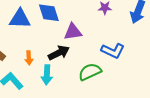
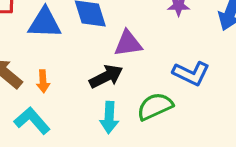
orange arrow: (29, 58) -> (43, 81), moved
cyan arrow: (47, 75) -> (109, 117), moved

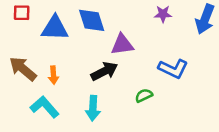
green semicircle: (155, 106) -> (144, 95), size x0.6
cyan arrow: (109, 117) -> (93, 108), moved

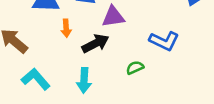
orange arrow: (53, 75) -> (66, 28), moved

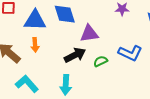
orange arrow: (66, 28) -> (35, 45), moved
green semicircle: (135, 68) -> (101, 61), moved

